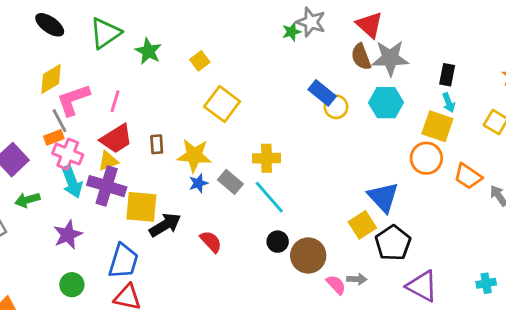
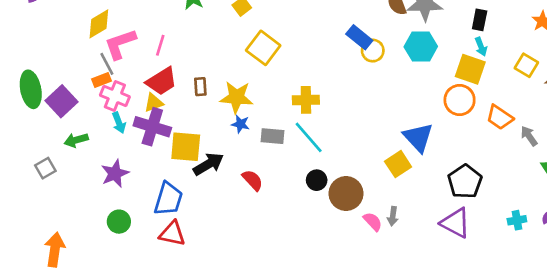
cyan arrow: (72, 182) -> (119, 123), size x0.7
gray rectangle: (230, 182) -> (273, 136), moved, turned -35
blue star: (198, 183) -> (240, 124), turned 30
black pentagon: (393, 243) -> (465, 181), moved
gray arrow: (357, 279) -> (393, 216), turned 96

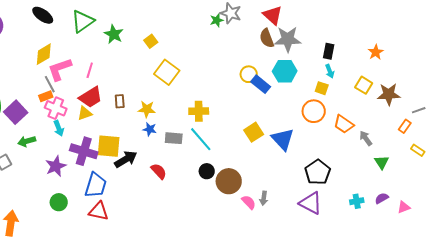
blue rectangle: (359, 37) -> (261, 84), moved
yellow square: (470, 69) -> (322, 88), size x0.6
yellow star: (236, 97) -> (147, 109), size x0.7
purple cross: (152, 127) -> (84, 151), moved
yellow square: (398, 164) -> (254, 132), moved

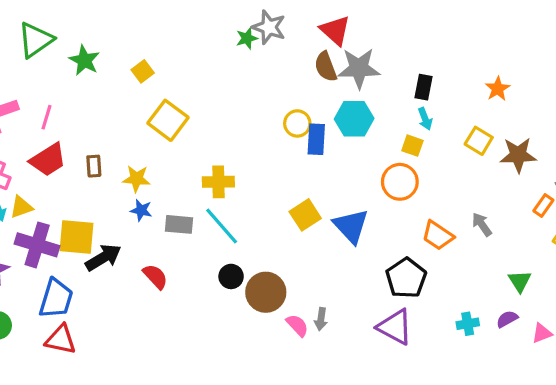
blue rectangle: (261, 84) -> (316, 139), turned 54
yellow triangle: (85, 113) -> (21, 207), moved
orange trapezoid: (344, 124) -> (438, 235), moved
green triangle: (382, 162) -> (520, 281), moved

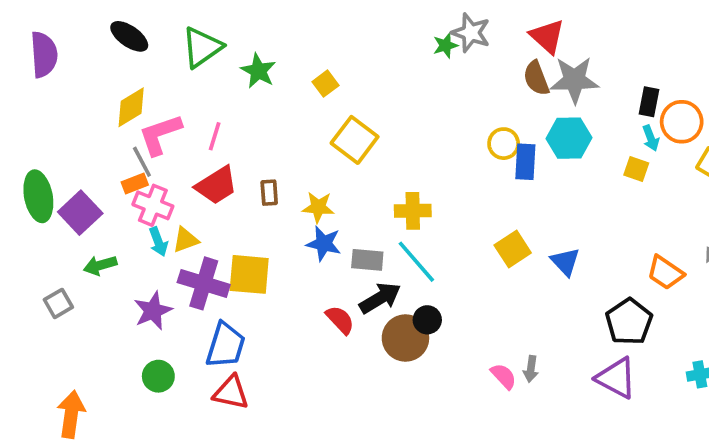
orange circle: (400, 182) -> (682, 122), moved
blue star: (141, 210) -> (324, 244), size x1.4
blue triangle: (351, 226) -> (565, 262), size x0.7
black arrow: (103, 258) -> (380, 298), moved
brown circle: (266, 292) -> (405, 338), moved

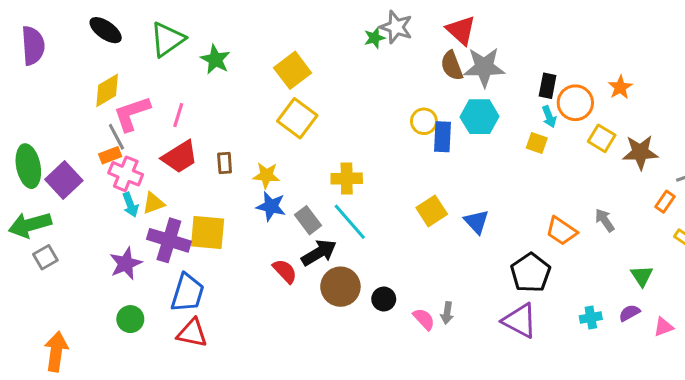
yellow square: (325, 84) -> (293, 70), moved, size x1.6
gray rectangle: (367, 260) -> (308, 220), turned 48
green arrow: (100, 265) -> (30, 225), moved, size x1.5
black circle: (427, 320) -> (384, 299), moved

